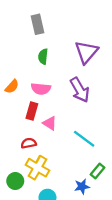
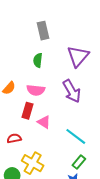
gray rectangle: (37, 24) -> (43, 31), moved
red semicircle: (29, 143) -> (14, 138), moved
green rectangle: (97, 171) -> (79, 162), moved

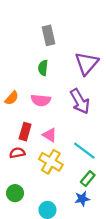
red rectangle: (28, 111) -> (25, 132), moved
yellow cross: (33, 163) -> (51, 162), moved

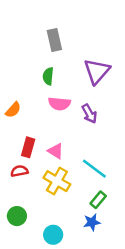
pink semicircle: (41, 100) -> (59, 104), moved
purple arrow: (80, 101) -> (89, 114), size x0.7

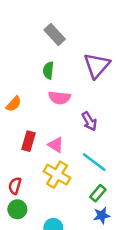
gray rectangle: (54, 40) -> (55, 34), turned -30
purple arrow: (89, 114) -> (89, 121), moved
red semicircle: (19, 171) -> (15, 186), moved, turned -63
blue star: (92, 222) -> (102, 215), moved

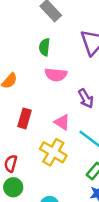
pink triangle: (56, 145) -> (62, 122), moved

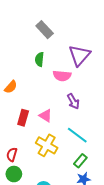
pink semicircle: (56, 75) -> (62, 76), moved
pink triangle: (62, 122) -> (46, 116), moved

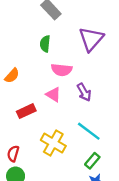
pink semicircle: (62, 76) -> (62, 70), moved
pink triangle: (46, 116) -> (53, 95), moved
red rectangle: (23, 118) -> (26, 111), turned 49

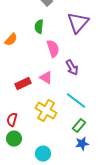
pink semicircle: (62, 70) -> (53, 49), turned -114
orange semicircle: (12, 76) -> (11, 40), moved
pink triangle: (53, 95) -> (46, 78), moved

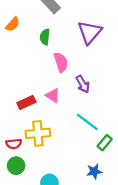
orange semicircle: (11, 40) -> (13, 24), moved
yellow cross: (46, 111) -> (38, 133), moved, turned -35
red semicircle: (12, 120) -> (14, 144), turned -112
green rectangle: (79, 126) -> (105, 143), moved

